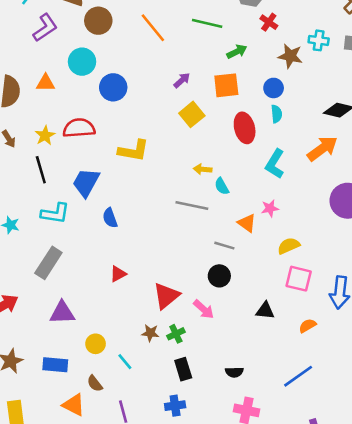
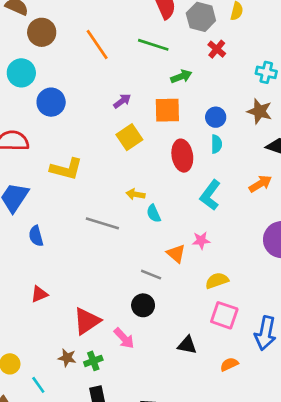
brown star: (290, 56) -> (260, 111), moved
orange arrow: (322, 149) -> (260, 184), size x0.7
gray line: (192, 206) -> (102, 223), moved

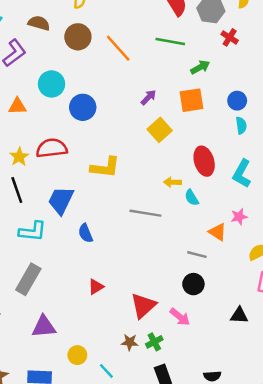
brown circle: (42, 32) -> (78, 37), moved
red ellipse: (182, 156) -> (204, 161), moved

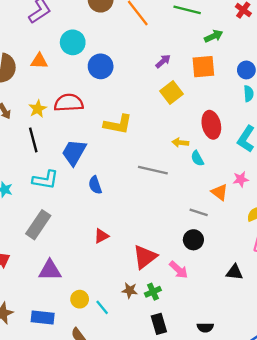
cyan line: (106, 371) -> (102, 307), moved

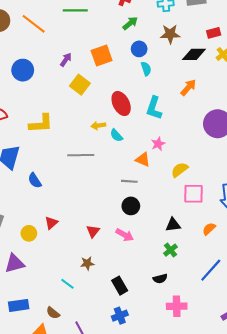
green arrow: (214, 36) -> (130, 23), moved
blue circle: (101, 66) -> (23, 70), moved
red triangle: (145, 257) -> (93, 231), size x0.6
green cross: (153, 292) -> (171, 250), moved
yellow circle: (80, 299) -> (29, 233), moved

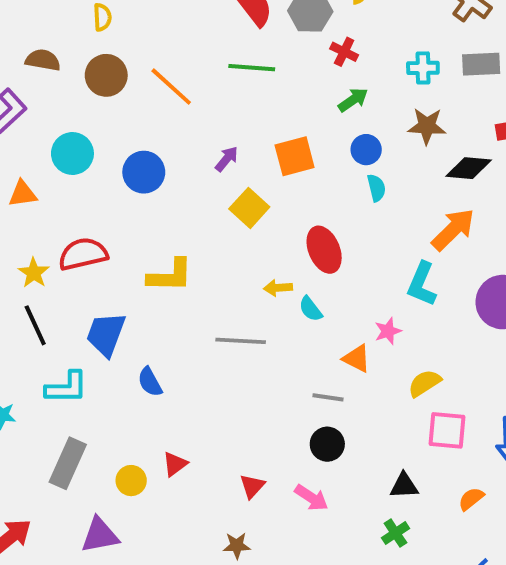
orange arrow: (188, 87) -> (453, 229), size x1.4
cyan L-shape: (154, 108) -> (422, 284), moved

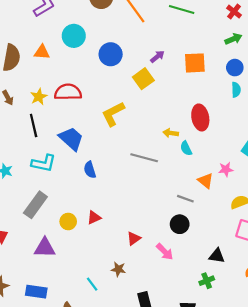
yellow square: (249, 208) -> (143, 79), moved
yellow L-shape: (170, 275) -> (113, 114), turned 140
blue trapezoid: (106, 334) -> (71, 139), turned 100

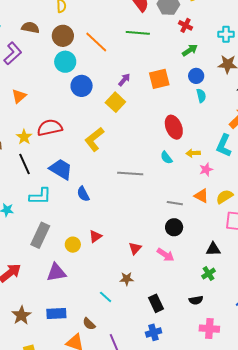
cyan circle: (74, 36) -> (65, 62), moved
orange triangle: (42, 52) -> (19, 96), turned -35
yellow arrow: (171, 133) -> (193, 153), moved
orange triangle: (206, 181) -> (201, 196), moved

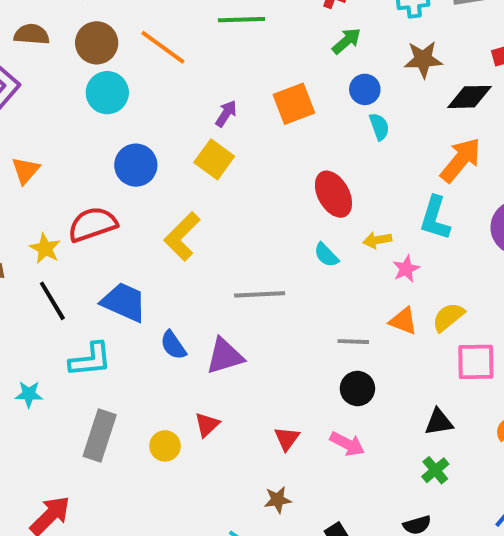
blue circle: (82, 86) -> (136, 165), moved
purple triangle: (56, 272) -> (225, 356), moved

